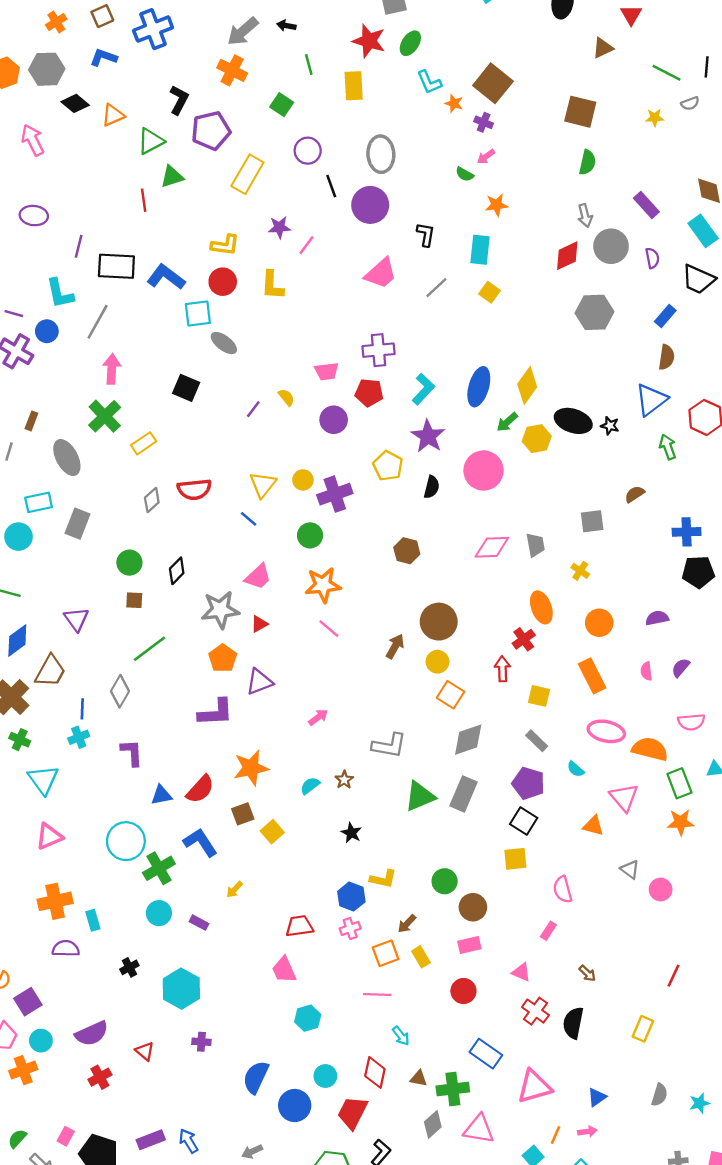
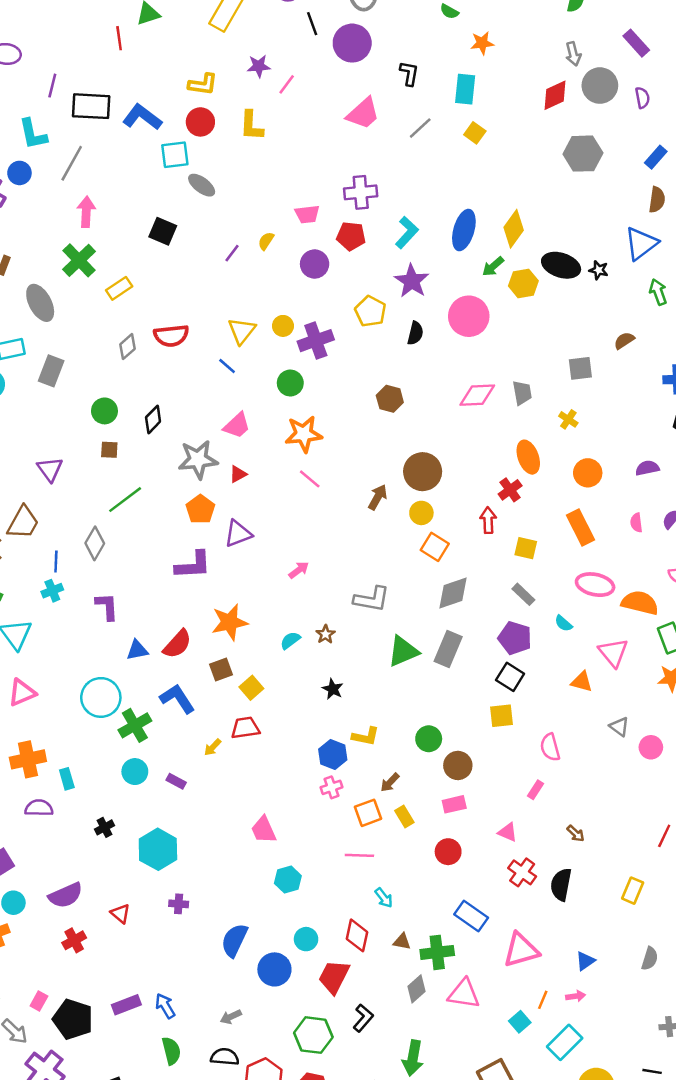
yellow semicircle: (286, 397) -> (266, 241), turned -108
red trapezoid: (299, 926) -> (245, 728), moved

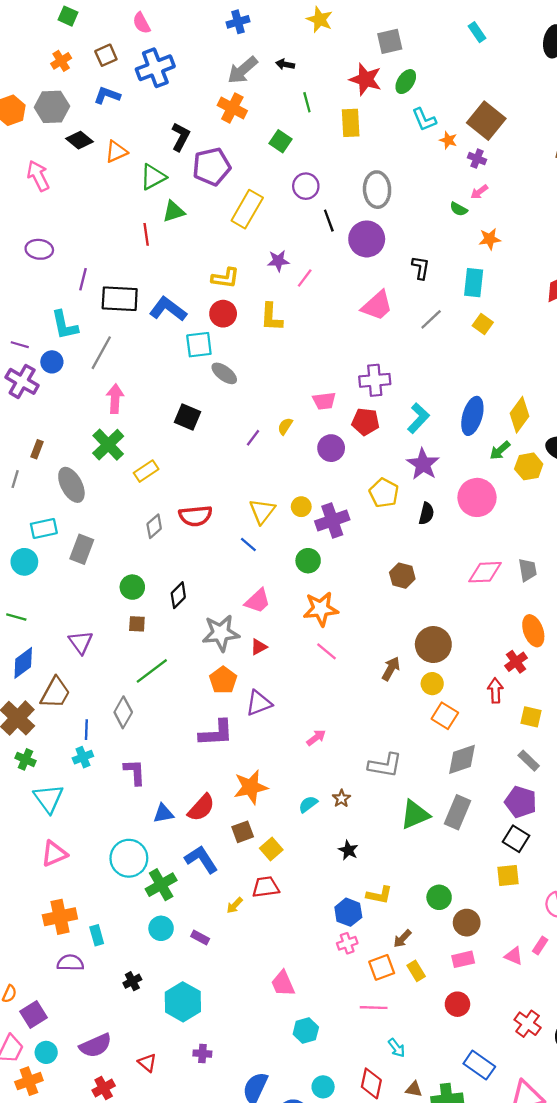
pink triangle: (508, 832) -> (514, 956), moved

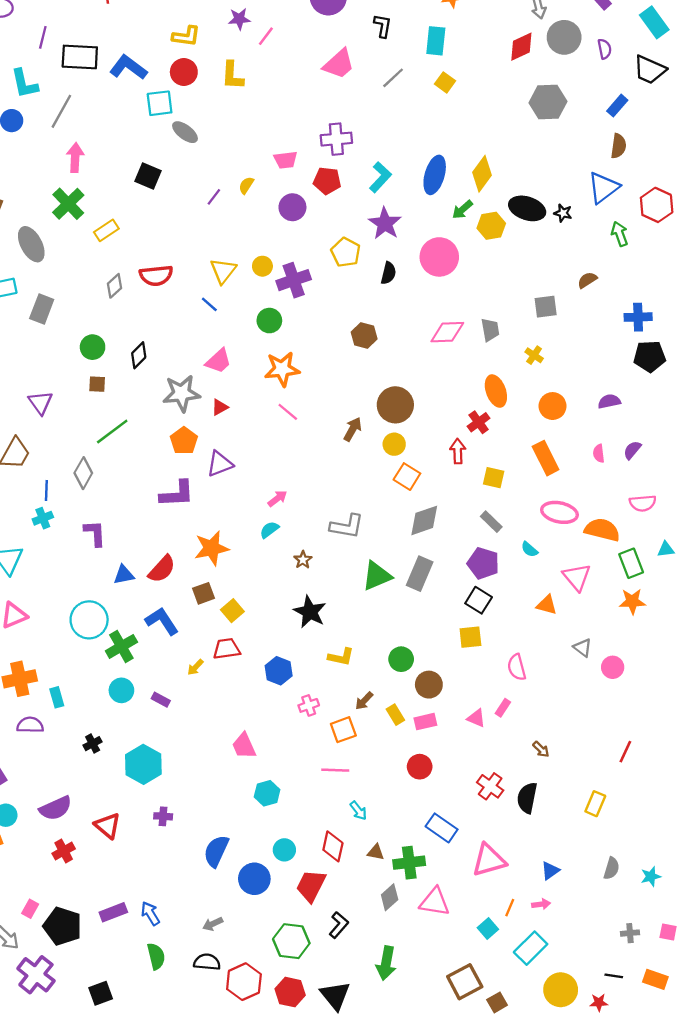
cyan semicircle: (308, 804) -> (269, 530), moved
black star: (348, 850) -> (310, 612), size x1.6
blue hexagon: (348, 912) -> (279, 671), moved
yellow rectangle: (416, 971) -> (395, 715), moved
red triangle: (147, 1063) -> (108, 826), size x1.4

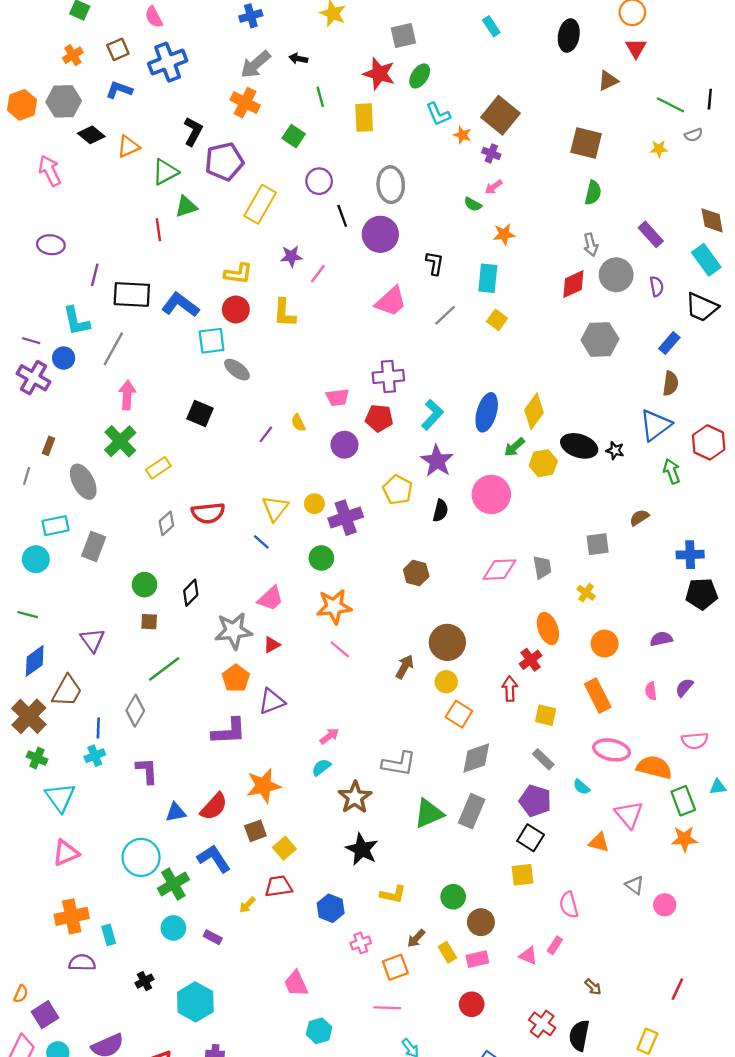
yellow semicircle: (246, 185) -> (298, 423), turned -60
brown star: (303, 560) -> (355, 797), size x1.8

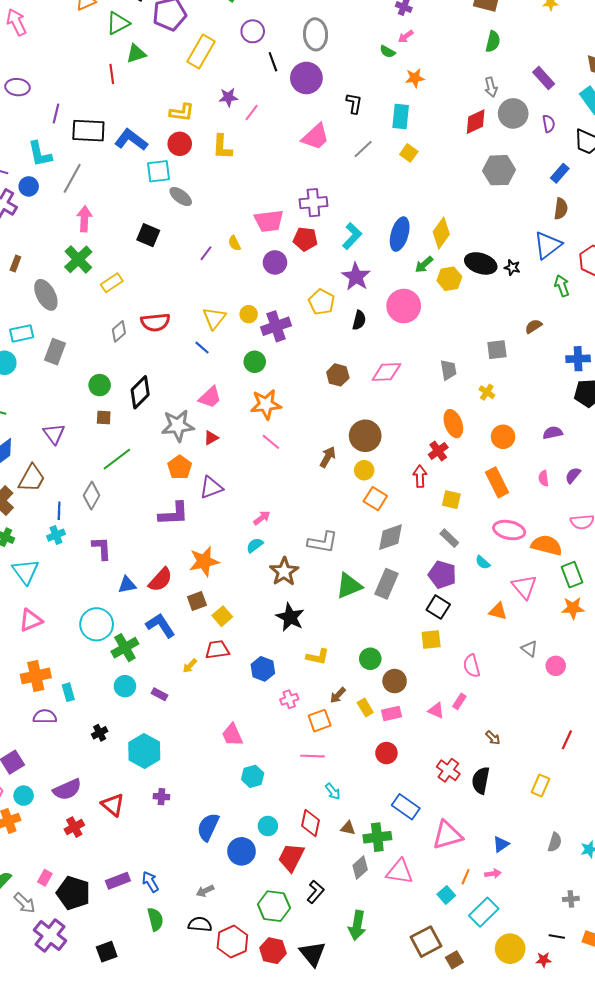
pink trapezoid: (338, 397) -> (269, 221), size x1.4
pink diamond: (499, 570) -> (386, 372), moved
black diamond: (191, 593) -> (140, 392), size x1.4

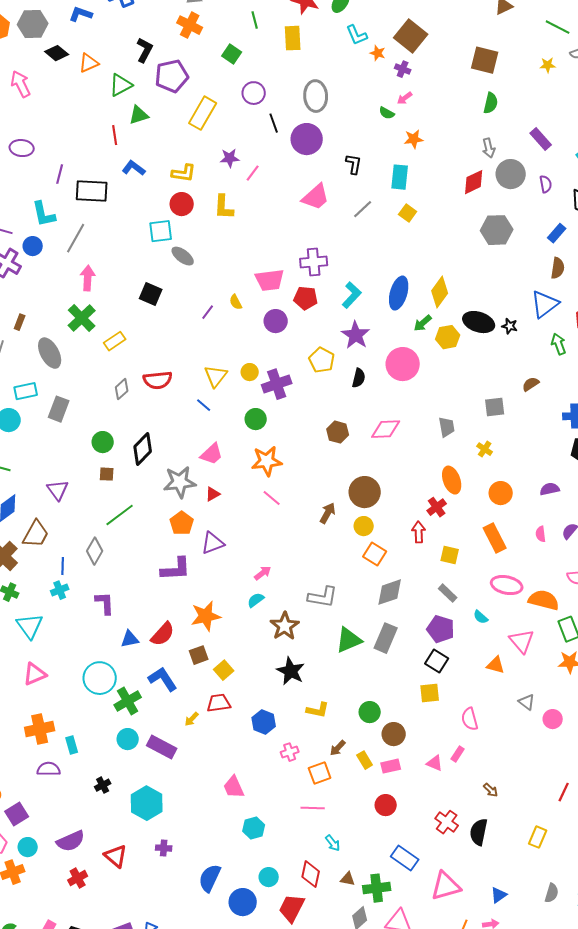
blue L-shape: (131, 140) -> (134, 168), moved, size x0.7
purple rectangle: (159, 694) -> (162, 747), size x1.8

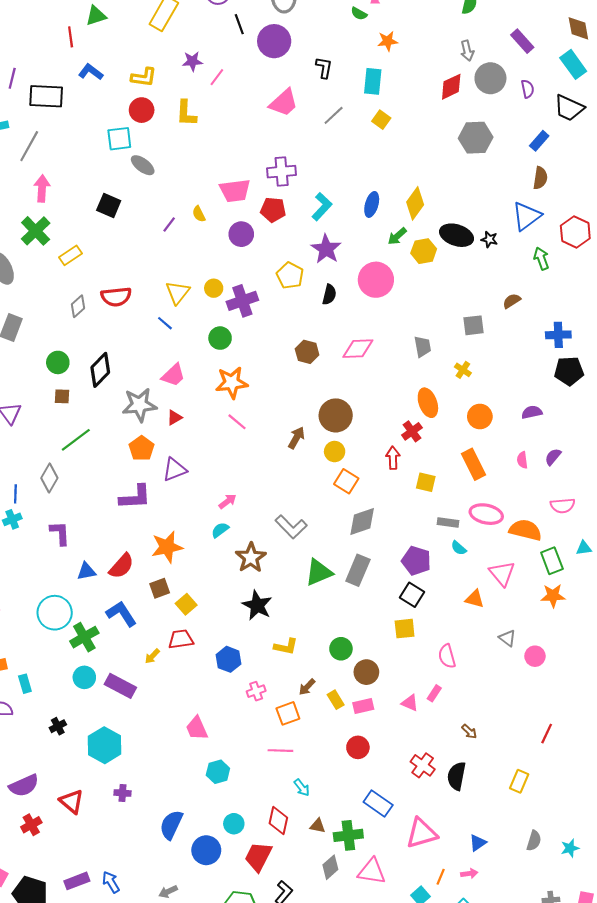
blue ellipse: (399, 293) -> (372, 204), size x0.7
gray rectangle: (448, 593) -> (448, 523), moved, turned -36
gray L-shape: (323, 597) -> (291, 527), turned 36

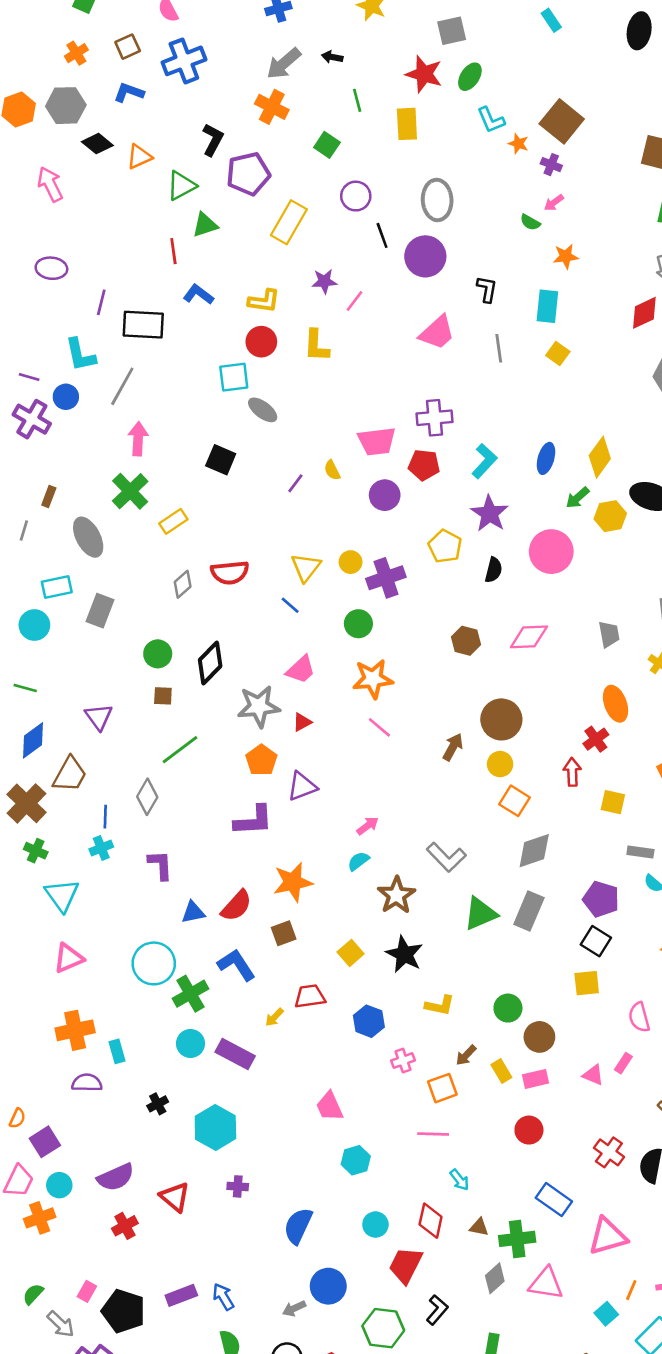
gray line: (334, 115) -> (499, 348), turned -55
yellow square: (186, 604) -> (351, 953), moved
blue circle: (206, 850) -> (328, 1286), moved

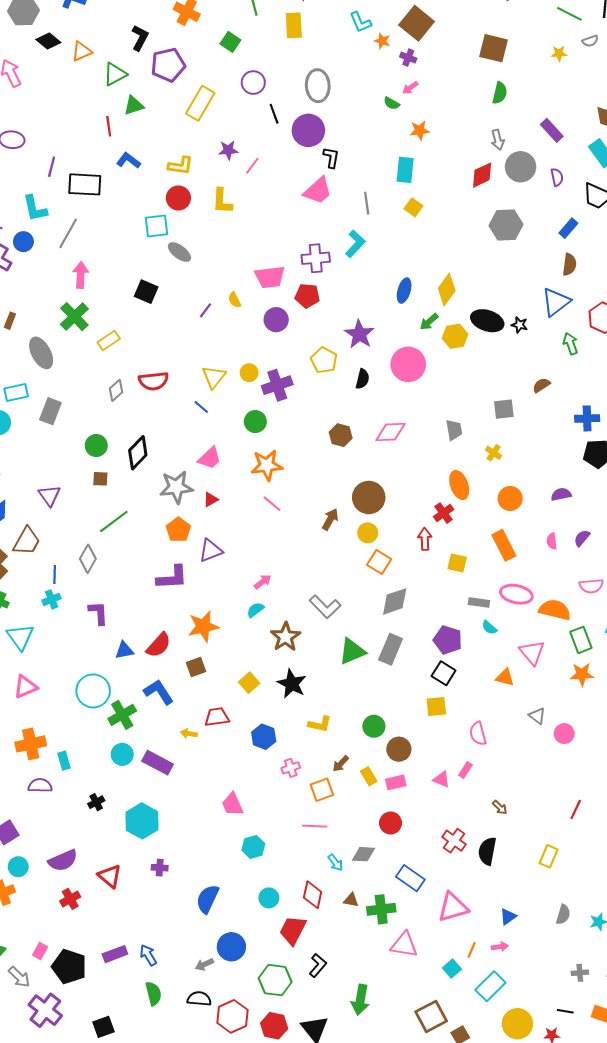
black L-shape: (487, 289) -> (331, 157), moved
cyan L-shape: (484, 461) -> (355, 244), moved
yellow arrow: (274, 1017) -> (189, 734), turned 56
gray diamond: (495, 1278) -> (364, 854), moved, turned 45

